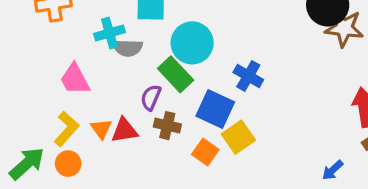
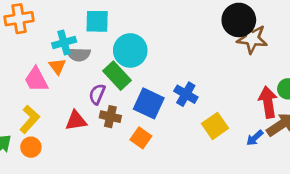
blue cross: (248, 76) -> (186, 94), moved
orange triangle: (101, 129) -> (57, 66), moved
yellow square: (238, 137) -> (215, 126), moved
blue arrow: (333, 170) -> (255, 138), moved

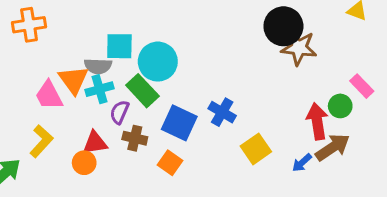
cyan square: (97, 21) -> (119, 46), moved
cyan cross: (64, 43) -> (100, 89), moved
orange triangle: (57, 66) -> (73, 80), size x1.5
orange circle: (31, 147) -> (84, 163), moved

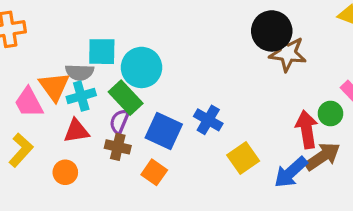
purple semicircle: (119, 112) -> (119, 121), moved
red triangle: (95, 143) -> (76, 131), moved
blue arrow: (302, 163) -> (291, 172), size x1.6

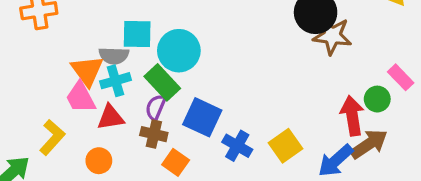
pink trapezoid: (29, 102) -> (81, 97), moved
blue cross: (208, 120) -> (237, 146), moved
orange square: (154, 172) -> (176, 162), moved

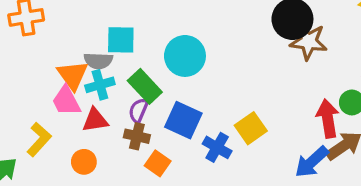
cyan circle: (179, 51) -> (185, 56), moved
yellow square: (286, 146) -> (251, 128), moved

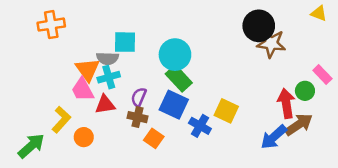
green rectangle: (145, 86) -> (179, 78), moved
yellow square: (251, 128) -> (226, 111), turned -30
orange circle: (84, 162) -> (84, 137), moved

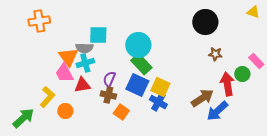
brown star: (271, 43) -> (215, 54), moved, size x0.6
yellow square: (226, 111) -> (160, 87), moved
brown arrow: (299, 125) -> (202, 98), moved

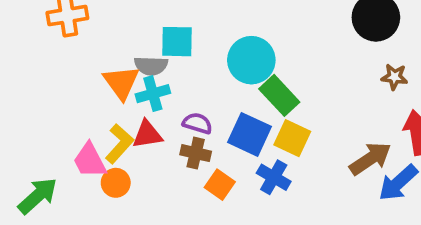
green rectangle: (141, 64) -> (279, 95), moved
pink trapezoid: (64, 73) -> (90, 160), moved
purple semicircle: (109, 79) -> (197, 123), turned 84
yellow L-shape: (47, 97) -> (119, 144), moved
blue cross: (158, 102) -> (274, 177), moved

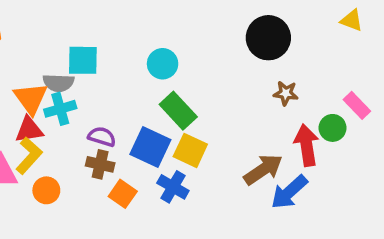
cyan circle: (251, 60) -> (163, 64), moved, size x0.7
red triangle: (147, 134) -> (29, 130), moved
orange circle: (116, 183) -> (46, 190), moved

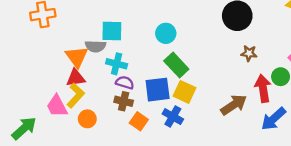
cyan cross: (60, 109) -> (117, 64), moved, turned 30
blue square: (150, 147) -> (158, 90), turned -32
blue arrow: (289, 192) -> (274, 119), moved

